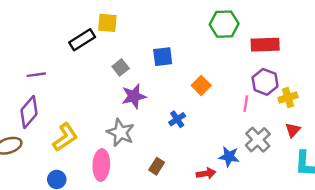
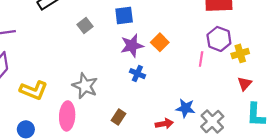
purple star: (134, 96) -> (132, 46), moved
blue cross: (177, 119) -> (137, 74), turned -32
yellow L-shape: (65, 137) -> (34, 90), turned 56
gray cross: (258, 140) -> (212, 122), moved

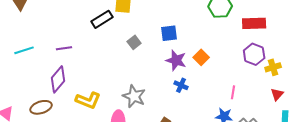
purple star: (132, 46) -> (176, 60), turned 30
pink line: (201, 59) -> (233, 92), moved

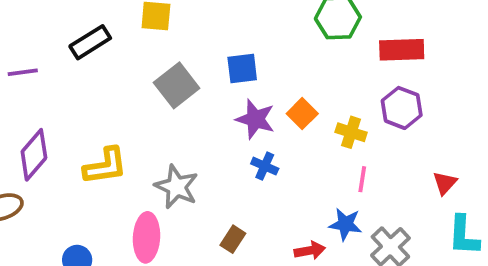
black rectangle: (102, 19) -> (90, 42), moved
gray square: (134, 42) -> (177, 85), size x1.6
purple line: (64, 48) -> (23, 72), moved
yellow cross: (273, 67) -> (351, 132), moved, turned 35
yellow L-shape: (88, 100) -> (105, 166), moved, turned -30

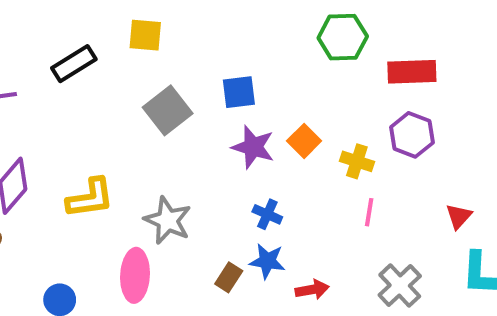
blue cross: (265, 166) -> (267, 214), moved
blue star: (345, 224) -> (267, 261), moved

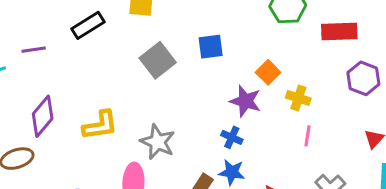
purple hexagon: (412, 135) -> (363, 78), moved
orange square: (304, 141) -> (268, 72), moved
purple star: (253, 147) -> (245, 101), moved

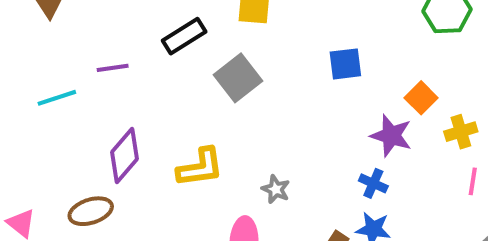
gray square: (158, 60) -> (238, 78), moved
yellow cross: (298, 98) -> (461, 132), turned -35
gray star: (158, 142) -> (276, 189), size x0.6

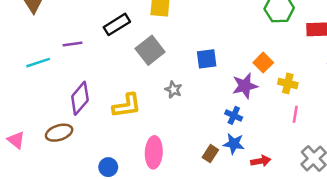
blue square: (345, 64) -> (207, 59), moved
yellow cross: (461, 132) -> (288, 83), turned 30
purple star: (391, 136) -> (245, 86), turned -30
gray star: (276, 189) -> (173, 90), moved

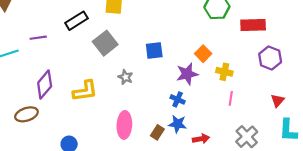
pink ellipse: (154, 152) -> (124, 125), moved

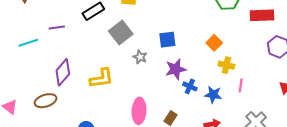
yellow cross: (224, 72) -> (226, 65), moved
purple star: (187, 74) -> (176, 69), moved
gray star: (125, 77) -> (140, 57), moved
blue star: (178, 124) -> (213, 95), moved

